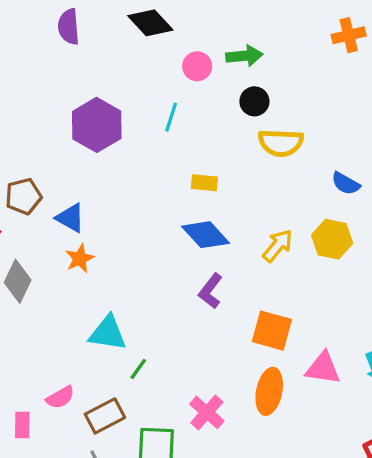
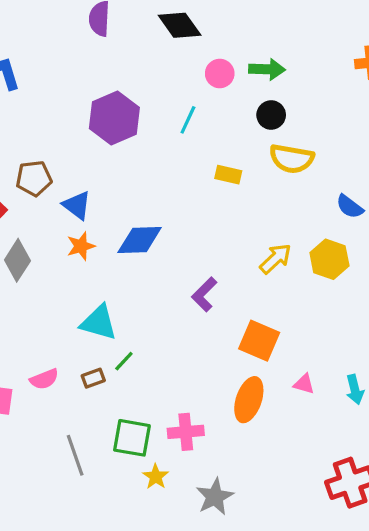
yellow rectangle: (204, 183) -> (228, 175), moved
blue diamond: (206, 235) -> (140, 240), moved, turned -57
pink triangle: (323, 368) -> (304, 384), size x0.6
pink cross: (207, 412) -> (186, 432), moved, turned 36
brown rectangle: (105, 416) -> (93, 378), moved, size x0.6

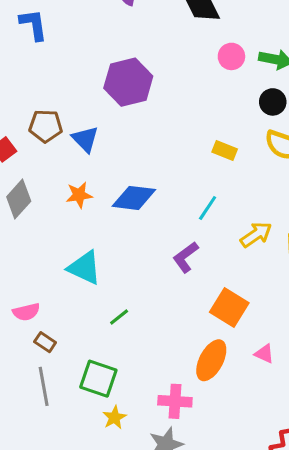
cyan line: (188, 120) -> (208, 208), moved
blue triangle: (77, 205) -> (85, 139), moved
green line: (124, 361) -> (119, 317), moved
brown rectangle: (93, 378) -> (45, 342), moved, turned 45
pink cross: (186, 432) -> (175, 401), moved

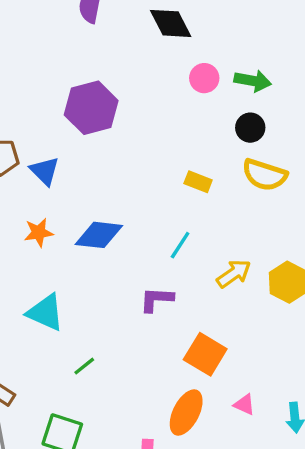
purple L-shape: (186, 257) -> (156, 299), turned 40

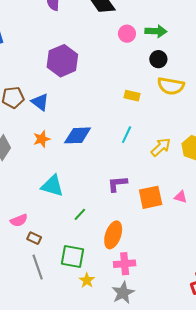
purple L-shape: (156, 299) -> (117, 184), moved
orange square: (205, 354) -> (151, 197), turned -35
pink triangle: (244, 405) -> (181, 197), moved
orange ellipse: (186, 412) -> (113, 235), moved

